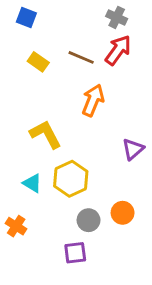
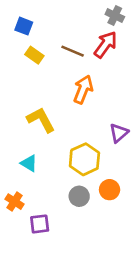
blue square: (26, 17) -> (24, 26), moved
gray cross: (117, 17) -> (115, 16), moved
yellow hexagon: (71, 179) -> (84, 159), moved
purple square: (75, 253) -> (40, 224), moved

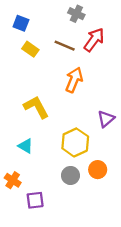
gray cross: (115, 16) -> (76, 14), moved

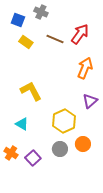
gray cross: (76, 14) -> (41, 12), moved
orange arrow: (74, 80) -> (85, 68), moved
purple square: (35, 200) -> (33, 158), moved, turned -35

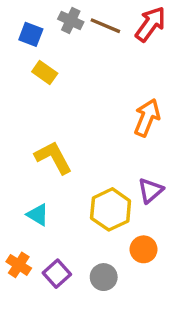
red arrow: (80, 34) -> (150, 24), moved
brown line: (55, 39) -> (105, 26), moved
purple triangle: (90, 101) -> (150, 190), moved
gray circle: (60, 149) -> (104, 277), moved

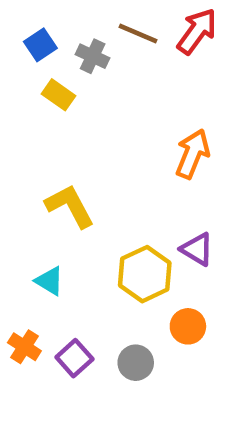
gray cross: (71, 21) -> (93, 56), moved
blue square: (31, 34) -> (40, 45), turned 35
purple triangle: (150, 190) -> (197, 249), turned -48

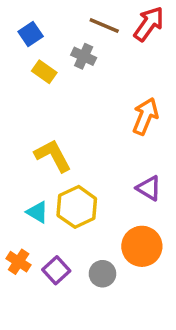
gray cross: (93, 56) -> (84, 56), moved
yellow hexagon: (145, 274) -> (77, 207), moved
orange circle: (188, 326) -> (142, 246), size x1.5

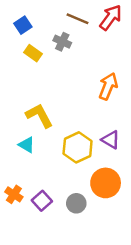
yellow hexagon: (77, 207) -> (78, 147), moved
cyan triangle: (37, 212) -> (27, 145), moved

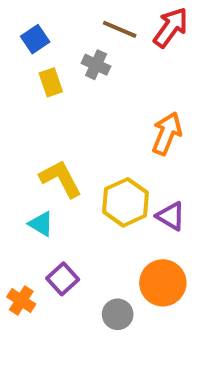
yellow rectangle: (33, 53) -> (51, 82), turned 36
yellow hexagon: (78, 147) -> (125, 202), moved
purple square: (42, 201) -> (63, 279), moved

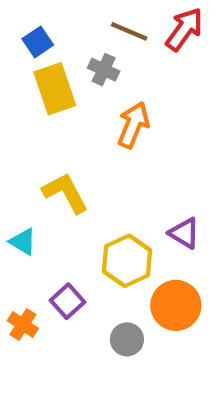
yellow rectangle: (51, 82) -> (55, 89), size x1.6
orange arrow: (167, 133) -> (133, 125), moved
yellow hexagon: (125, 202) -> (127, 261), moved
cyan triangle: (41, 224) -> (23, 242), moved

